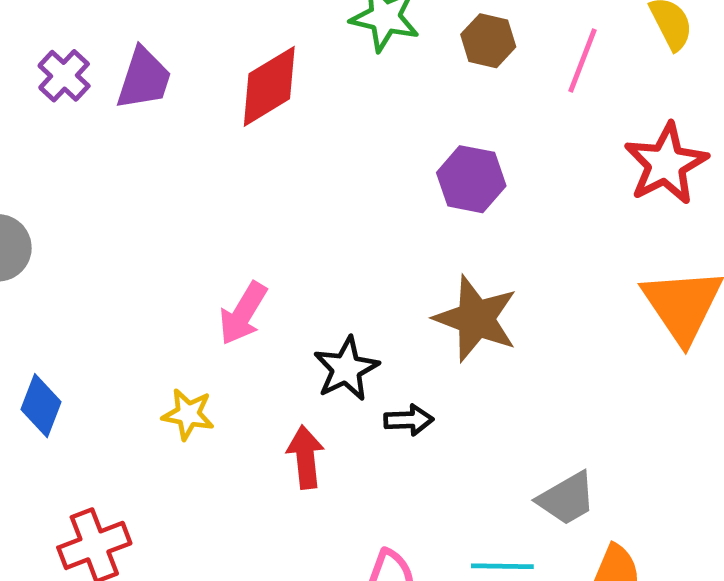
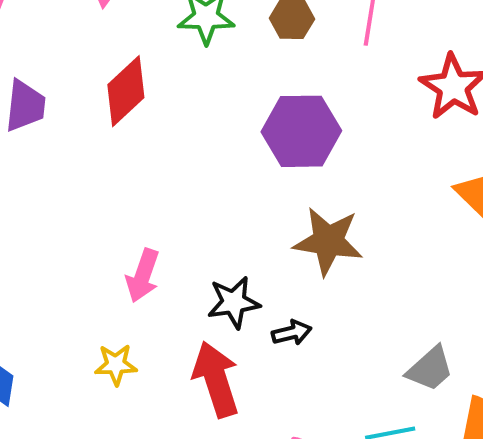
purple hexagon: (471, 179) -> (301, 131), size x1.4
black star: (346, 369) -> (234, 302), turned 30
red arrow: (305, 457) -> (216, 379), size x1.5

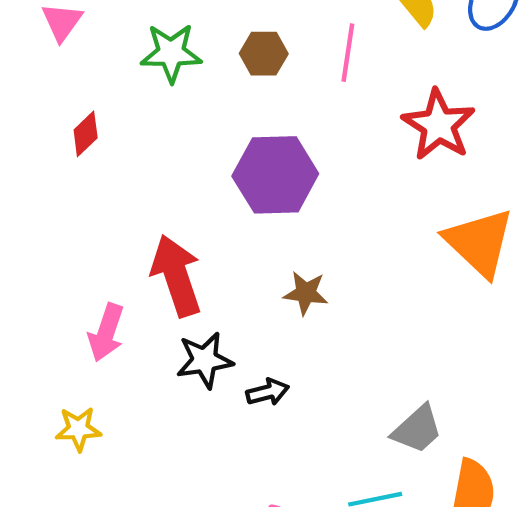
red diamond: (126, 91) -> (86, 134), size x0.6
brown star: (328, 241) -> (306, 293), size x0.6
red arrow: (216, 379) -> (176, 276), moved

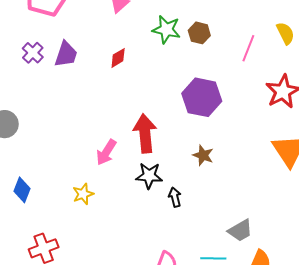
brown hexagon: (264, 54) -> (199, 33), moved
black arrow: (268, 392) -> (175, 197), turned -102
yellow star: (78, 429) -> (83, 194), turned -30

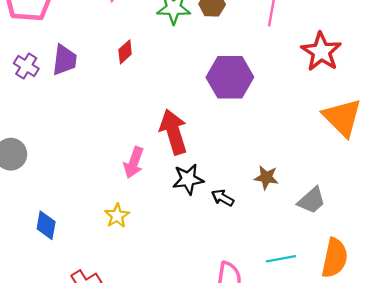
brown star: (203, 155) -> (266, 178), moved
black arrow: (175, 197) -> (223, 198), turned -36
gray trapezoid: (240, 230) -> (312, 200), moved

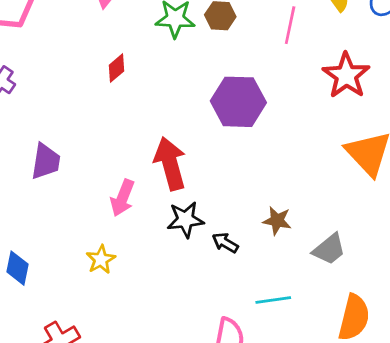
purple trapezoid: (65, 60) -> (46, 161), moved
cyan line: (281, 259) -> (273, 300), moved

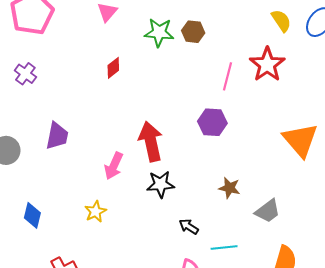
pink line: (290, 25) -> (228, 76), moved
red star: (346, 75) -> (267, 64), moved
purple hexagon: (238, 102) -> (212, 122), moved, size x0.7
black arrow: (225, 243) -> (189, 227), moved

